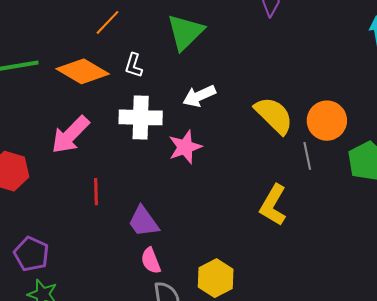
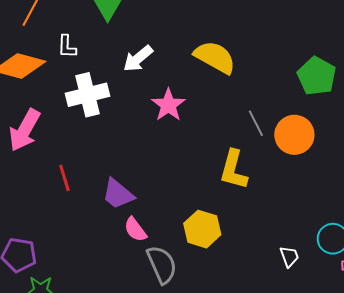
orange circle: (327, 121) -> (294, 135), moved
pink star: (185, 147) -> (168, 105), moved
gray line: (307, 156) -> (256, 123), moved
yellow L-shape: (273, 205) -> (234, 170), moved

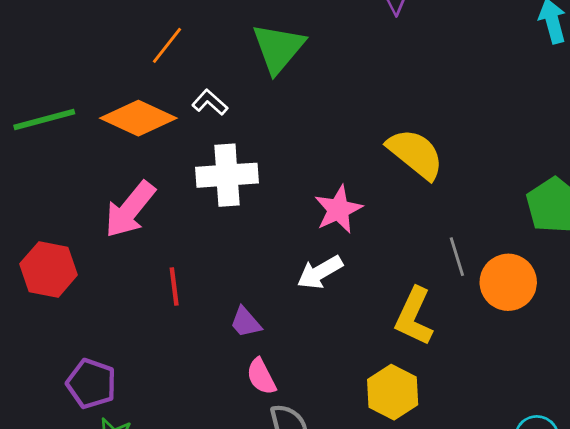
white L-shape: (67, 47) -> (210, 102), turned 120
white arrow: (138, 59) -> (320, 272), moved
purple trapezoid: (118, 194) -> (246, 322), size x0.7
yellow hexagon: (202, 229) -> (393, 392), moved

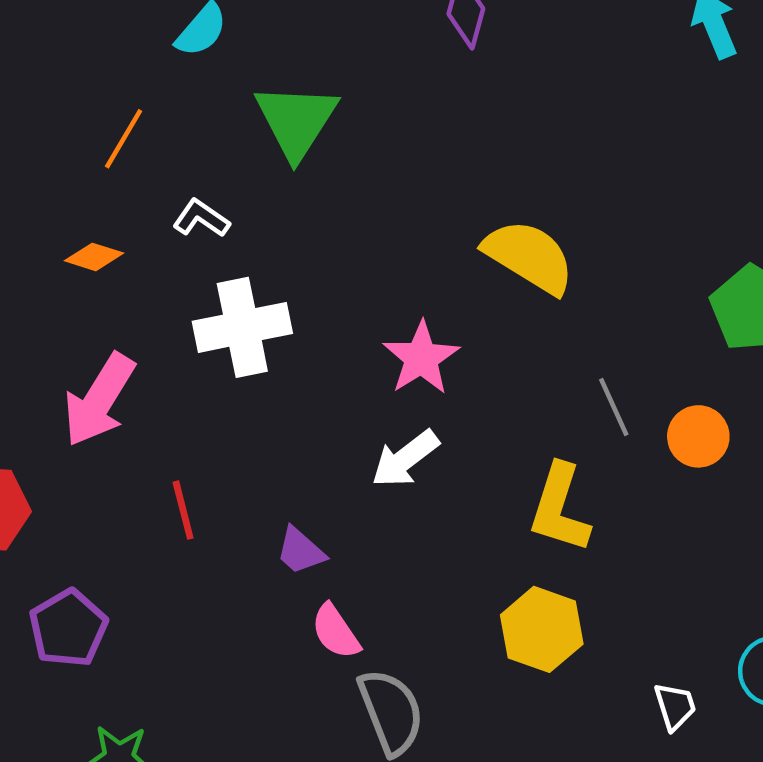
orange diamond: (138, 118) -> (94, 257), size x0.5
orange circle: (508, 282) -> (698, 436), size x0.7
purple pentagon: (91, 384) -> (68, 628), moved, turned 30

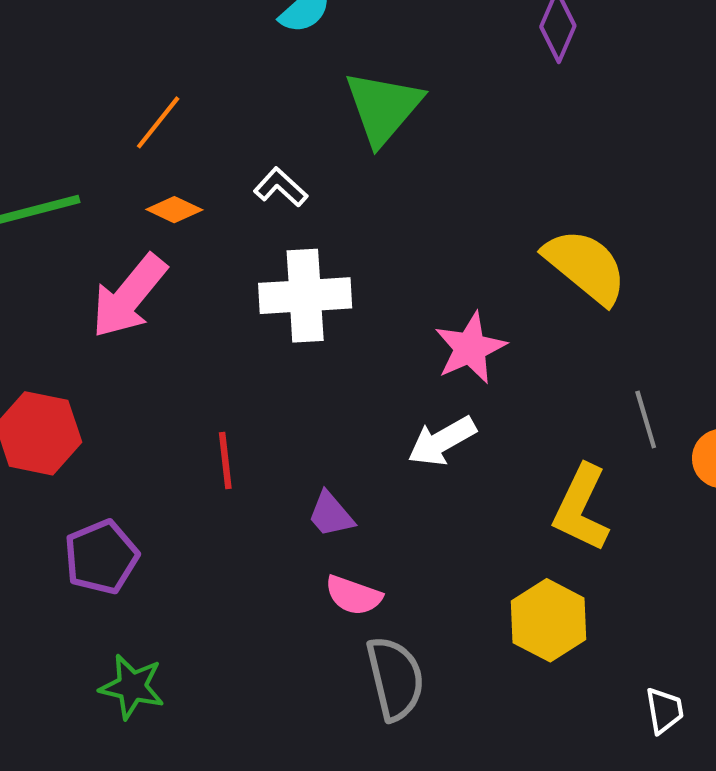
orange line: (124, 139) -> (158, 122), moved
pink arrow: (99, 400) -> (129, 296), moved
pink semicircle: (336, 632) -> (353, 595), turned -44

